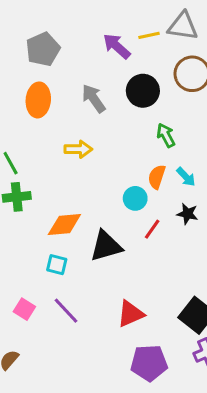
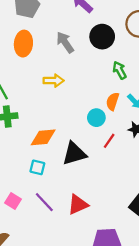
red triangle: (131, 314) -> (78, 204), moved

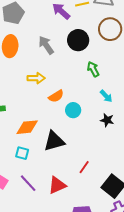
orange semicircle: (113, 101) -> (56, 96), moved, turned -140
red line: (109, 141) -> (84, 167), moved

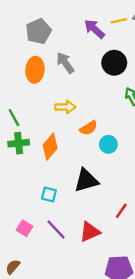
gray arrow: (46, 45) -> (65, 63), moved
orange diamond: (27, 127) -> (50, 147), moved, turned -45

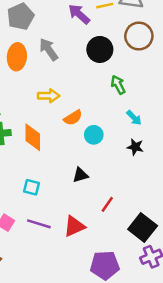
orange diamond: (50, 147) -> (33, 137), turned -40
black triangle: (86, 180) -> (80, 175), moved, size x0.6
purple line: (56, 229) -> (39, 224), turned -30

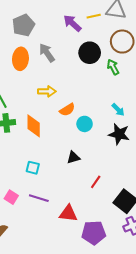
green arrow: (118, 85) -> (113, 67), moved
black star: (135, 147) -> (119, 134), size x1.5
red triangle: (74, 226) -> (68, 213), moved, turned 30

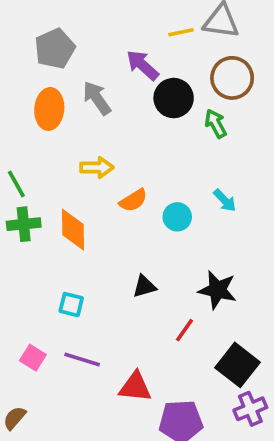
purple arrow: (72, 23) -> (143, 65), moved
cyan circle: (85, 124) -> (177, 217), moved
black star: (119, 134) -> (217, 290), moved

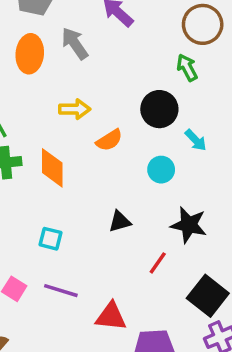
black circle: (174, 98) -> (159, 109), moved
cyan circle: (177, 217) -> (161, 170), moved

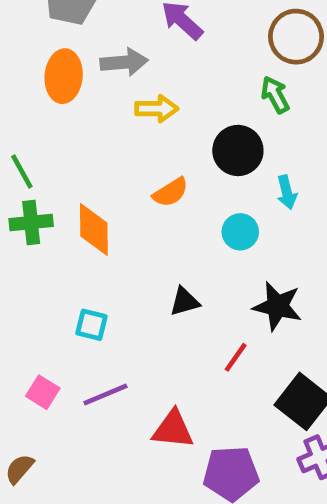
gray arrow: (75, 43) -> (124, 62), turned 120
yellow arrow: (75, 109) -> (157, 109), moved
cyan arrow: (196, 140) -> (287, 192), turned 30
purple line: (61, 291) -> (105, 395), turned -40

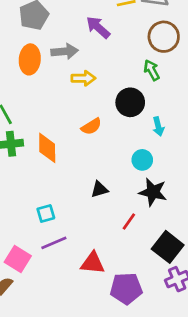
cyan circle: (240, 232) -> (142, 160), moved
cyan square: (92, 325) -> (46, 213), moved, turned -30
pink square: (43, 392) -> (18, 259), moved, size x1.4

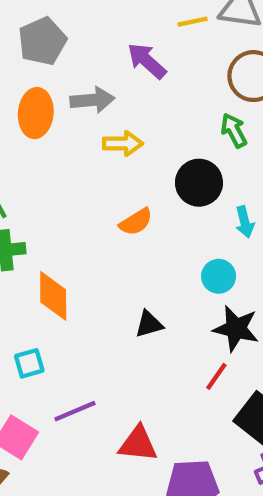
orange diamond: (47, 148) -> (53, 296), moved
cyan square: (46, 213) -> (29, 363), moved
red line: (129, 222) -> (216, 376), moved

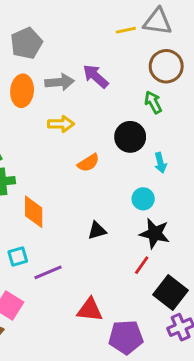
purple arrow: (147, 61) -> (96, 76), moved
yellow arrow: (123, 144) -> (61, 124), moved
purple line: (75, 411) -> (48, 272), moved

